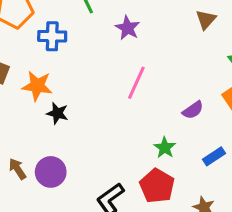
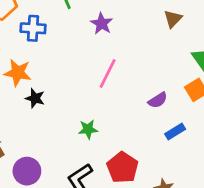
green star: (165, 148) -> (88, 129), moved, turned 30
blue rectangle: (214, 156) -> (175, 132), moved
purple circle: (51, 172) -> (27, 171), moved

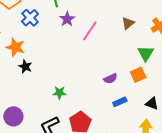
purple star: (102, 24) -> (67, 19), moved
blue cross: (33, 28) -> (30, 18), turned 36
pink line: (108, 73) -> (90, 31), moved

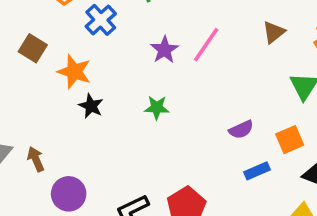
purple star: (67, 19) -> (164, 50), moved
orange square: (138, 75) -> (290, 140), moved
green star: (59, 93) -> (157, 108), moved

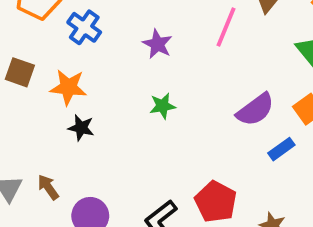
pink line: (206, 45) -> (226, 27), moved
black star: (91, 106) -> (81, 128), moved
purple semicircle: (241, 130) -> (255, 110), size x1.5

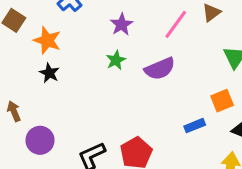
green star: (162, 106) -> (116, 60), moved, turned -30
purple semicircle: (255, 110) -> (160, 69), moved

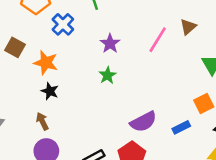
purple semicircle: (160, 69) -> (143, 122), moved
brown arrow: (14, 111) -> (42, 121), moved

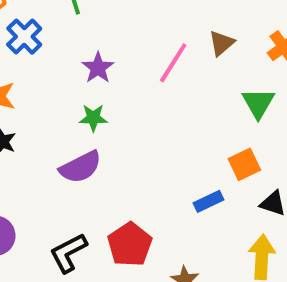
green star: (107, 75) -> (93, 118), turned 30
purple semicircle: (143, 122) -> (81, 167), moved

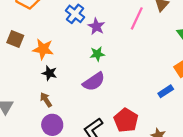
blue cross: (24, 37) -> (75, 14), moved

